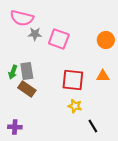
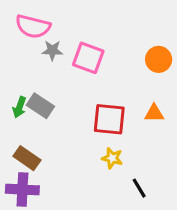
gray rectangle: (27, 71) -> (40, 106), turned -48
brown rectangle: (27, 89) -> (27, 158), moved
purple cross: (15, 127) -> (22, 190), size x1.5

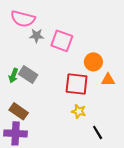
orange circle: (159, 59) -> (93, 62), moved

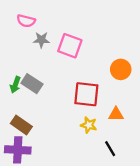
pink semicircle: (23, 19) -> (26, 21), size x0.7
orange circle: (93, 62) -> (121, 69), moved
orange triangle: (108, 80) -> (116, 114), moved

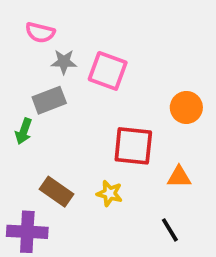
gray rectangle: (32, 84) -> (49, 100), moved, turned -54
brown rectangle: (21, 125) -> (57, 192), moved
yellow star: (89, 125) -> (110, 193), moved

